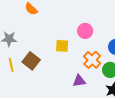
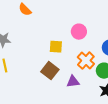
brown square: (31, 61) -> (50, 71), moved

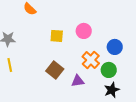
yellow square: (56, 47) -> (57, 36), moved

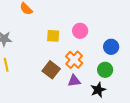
orange cross: (91, 60) -> (74, 60), moved
black star: (112, 90) -> (98, 90), moved

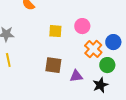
orange cross: (74, 60) -> (93, 49), moved
brown square: (51, 70) -> (53, 65), turned -30

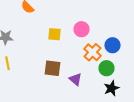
purple triangle: (76, 76) -> (76, 79), turned 48
black star: (100, 85) -> (112, 88), moved

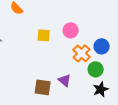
brown square: (52, 68) -> (43, 87), moved

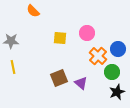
brown square: (43, 87) -> (59, 78), moved, turned -30

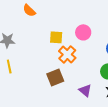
orange cross: (98, 56) -> (67, 54), moved
purple triangle: (81, 83) -> (85, 90), moved

